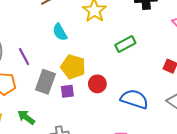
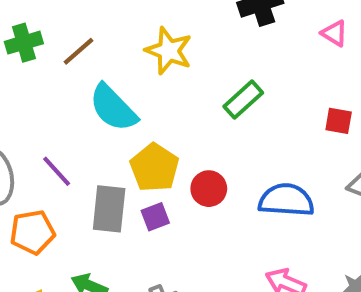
cyan semicircle: (60, 32) -> (113, 108), size x1.5
yellow pentagon: (73, 67) -> (154, 168), turned 30

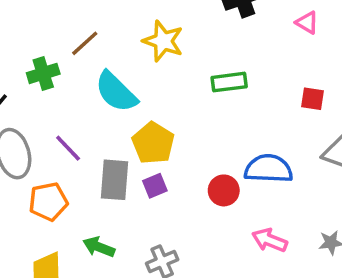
green cross: (24, 43) -> (43, 73), moved
green rectangle: (243, 100) -> (229, 82), turned 36
red circle: (209, 189) -> (224, 190), moved

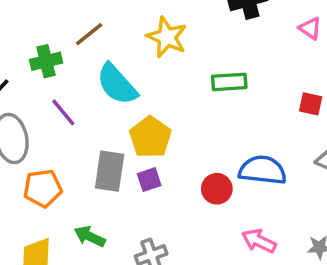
purple line: (68, 148) -> (63, 112), moved

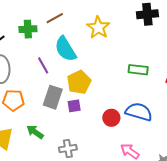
green rectangle: (229, 82) -> (138, 70), moved
purple line: (63, 112) -> (43, 65), moved

